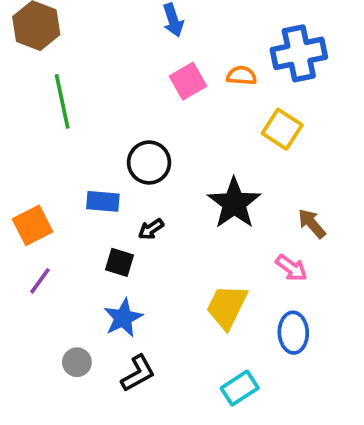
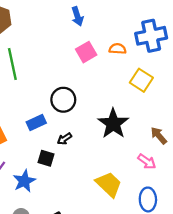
blue rectangle: (103, 201) -> (36, 122), turned -30
yellow trapezoid: (227, 307) -> (109, 184), turned 108
blue star: (123, 318) -> (24, 181), moved

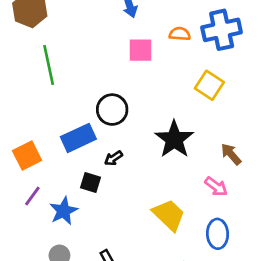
orange semicircle: (118, 49) -> (180, 34), moved
pink square: (86, 52) -> (140, 50), turned 30
blue rectangle: (36, 122) -> (78, 138), size x1.4

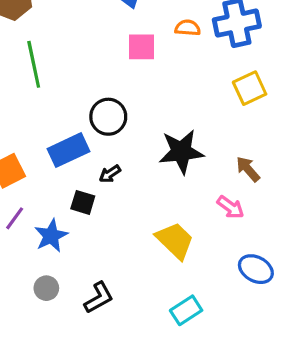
yellow square: (209, 85) -> (250, 88), moved, turned 32
black star: (174, 139) -> (181, 152), turned 30
blue ellipse: (217, 234) -> (256, 269), moved, turned -60

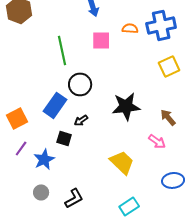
green line: (34, 64) -> (62, 50), moved
blue rectangle: (69, 150) -> (55, 105), turned -30
blue ellipse: (256, 269) -> (173, 180), turned -35

